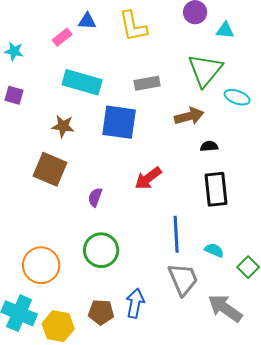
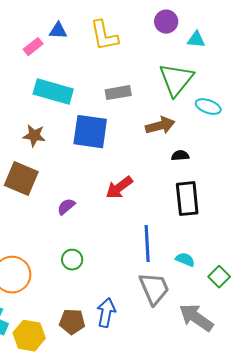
purple semicircle: (95, 197) -> (66, 207), turned 30
green circle: (101, 250) -> (72, 260), size x0.6

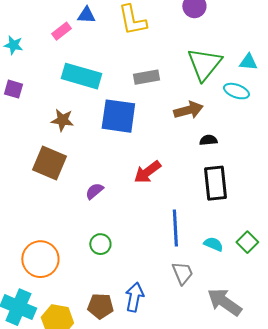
cyan triangle: (196, 40) -> (248, 62), moved
green square: (219, 277) -> (247, 242), moved
gray trapezoid: (154, 289) -> (182, 273), size x0.7

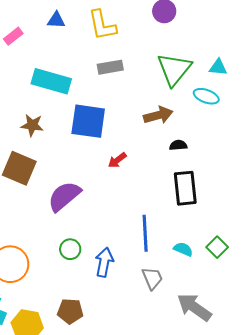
pink rectangle: (61, 31) -> (13, 36), moved
gray rectangle: (146, 77) -> (110, 67), moved
red arrow: (147, 172) -> (117, 160), moved, size x0.7
purple semicircle: (94, 191) -> (64, 196), size x1.8
blue arrow: (134, 297) -> (104, 262), moved

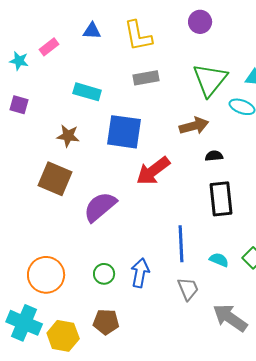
cyan rectangle: (51, 81) -> (87, 92), size x0.7
red arrow: (117, 160) -> (153, 171), size x1.8
green circle: (70, 249) -> (104, 274), moved

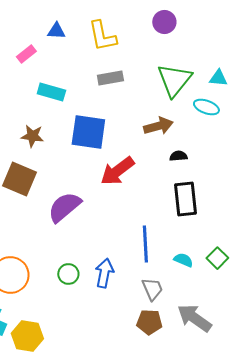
pink rectangle: (49, 47) -> (26, 54), moved
brown pentagon: (106, 322) -> (149, 322), moved

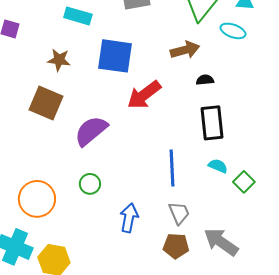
cyan semicircle: (183, 260) -> (218, 166), moved
blue arrow: (104, 273) -> (129, 218), moved
green circle: (68, 274) -> (90, 184), moved

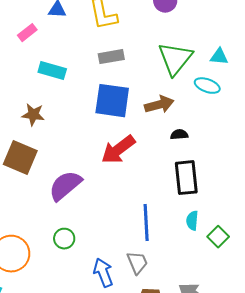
blue square: (115, 56) -> (112, 101), moved
cyan semicircle: (218, 166) -> (192, 221), turned -108
gray trapezoid: (179, 213) -> (137, 263), moved
blue arrow: (129, 218) -> (103, 273), turned -32

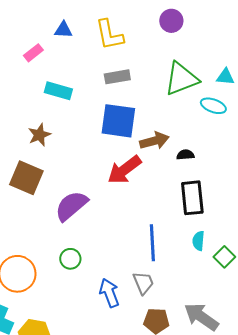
green triangle: (175, 59) -> (181, 79), turned 30
brown arrow: (159, 105) -> (154, 141), moved
brown star: (33, 115) -> (39, 135), turned -30

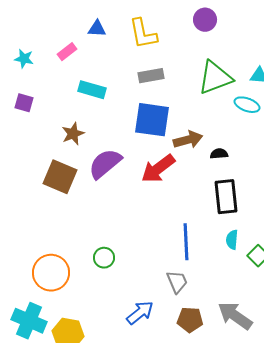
purple semicircle: (71, 206) -> (105, 164), moved
blue arrow: (109, 293) -> (140, 313), moved, turned 72

